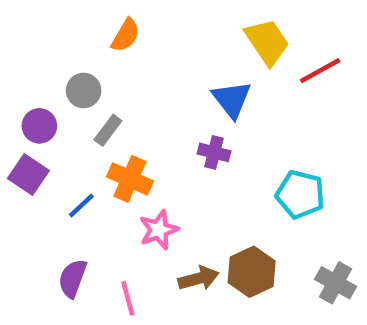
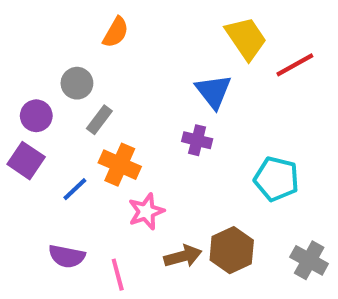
purple semicircle: (73, 278) -> (67, 256), turned -99

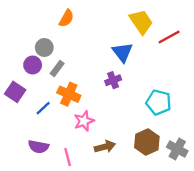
purple circle: (36, 116) -> (33, 65), moved
purple cross: (197, 140) -> (113, 80), turned -35
brown hexagon: (232, 250) -> (147, 142), moved

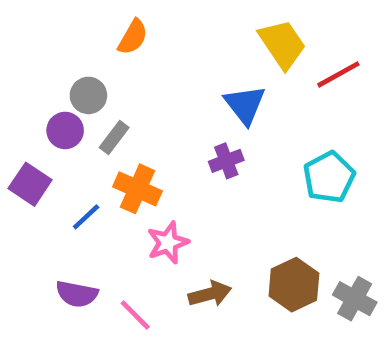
cyan pentagon: (159, 102) -> (329, 177), moved, turned 30
pink line: (68, 157) -> (135, 315), turned -30

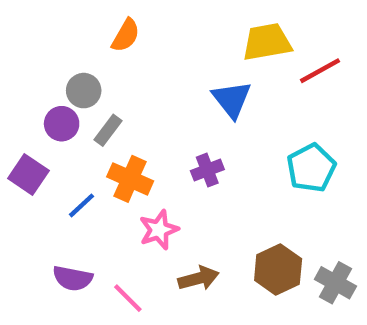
yellow trapezoid: (282, 44) -> (267, 42), turned -66
purple cross: (226, 161) -> (207, 170), moved

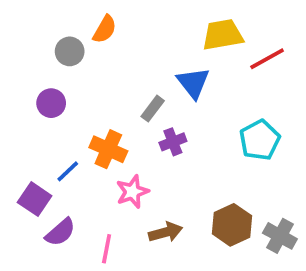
gray circle: (84, 91) -> (70, 51), moved
gray rectangle: (108, 130) -> (153, 109), moved
purple square: (28, 174) -> (35, 199), moved
purple semicircle: (73, 278) -> (60, 232), turned -52
pink line: (128, 298) -> (107, 249), turned 56

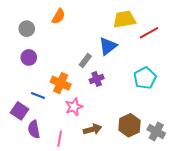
gray circle: (70, 51) -> (27, 29), moved
blue triangle: (193, 83) -> (108, 46), turned 30
blue line: (68, 171) -> (38, 95), turned 64
purple semicircle: (60, 232) -> (34, 129), turned 120

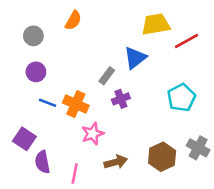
blue line: (38, 95) -> (48, 103), moved
gray cross: (156, 131) -> (198, 148), moved

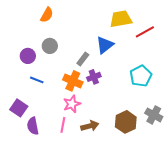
orange semicircle: (73, 20) -> (47, 15), moved
gray circle: (33, 36) -> (50, 46), moved
orange cross: (76, 104) -> (73, 81), moved
pink line: (75, 174) -> (63, 125), moved

